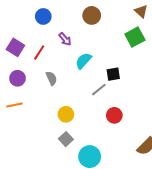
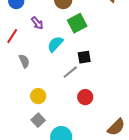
green square: (135, 37) -> (77, 23), moved

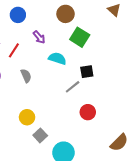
green square: (77, 23) -> (80, 37), turned -30
cyan semicircle: (55, 44) -> (57, 58), turned 66
yellow circle: (38, 96) -> (27, 117), moved

